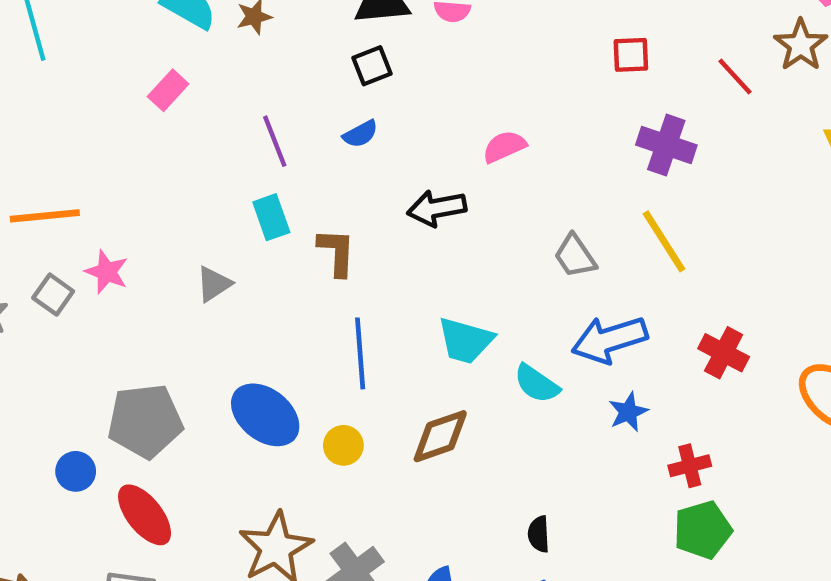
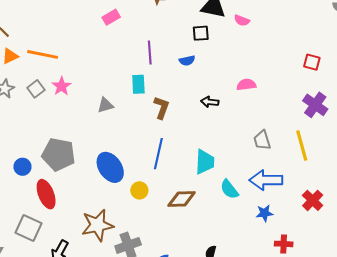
black arrow: (437, 208) -> (210, 102), size x0.7
cyan trapezoid: (466, 341) -> (205, 162), turned -120

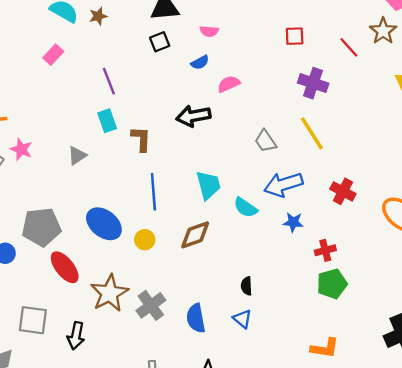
pink semicircle: (242, 20) -> (209, 31), moved
blue semicircle: (187, 61) -> (200, 62), moved
black arrow: (210, 102) -> (193, 116), size x1.6
red ellipse: (46, 194) -> (65, 267), moved
blue star: (264, 213) -> (293, 222), turned 30

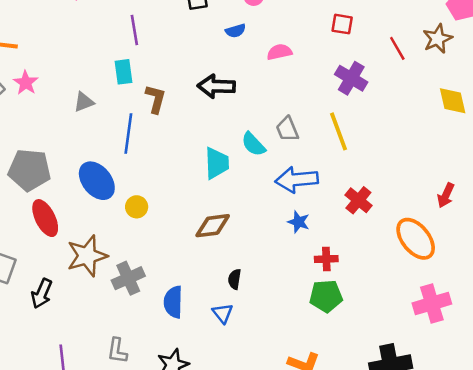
pink semicircle: (229, 84) -> (279, 52), moved
blue line: (153, 192) -> (128, 133), moved
cyan semicircle: (245, 208) -> (253, 144), moved
brown diamond: (195, 235) -> (213, 226), moved

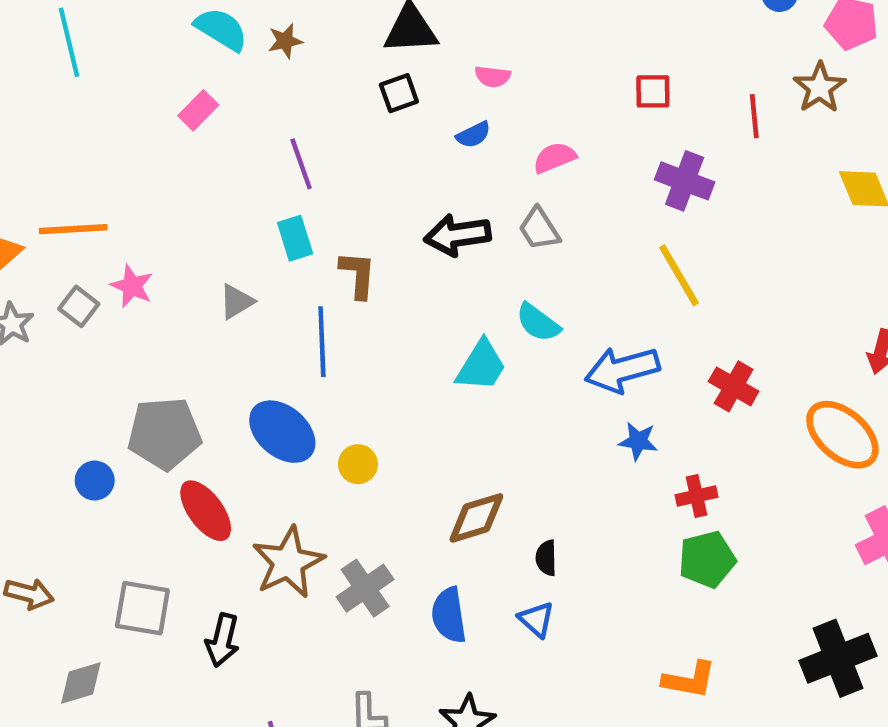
red line: (397, 48) -> (754, 116), turned 35
gray trapezoid: (287, 129) -> (539, 229), moved
cyan trapezoid: (217, 163) -> (481, 366), turned 44
brown diamond: (213, 226) -> (476, 518), moved

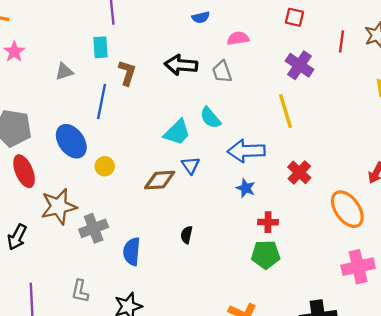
brown diamond: (476, 518) -> (160, 180), moved
blue triangle: (536, 619) -> (191, 165), moved

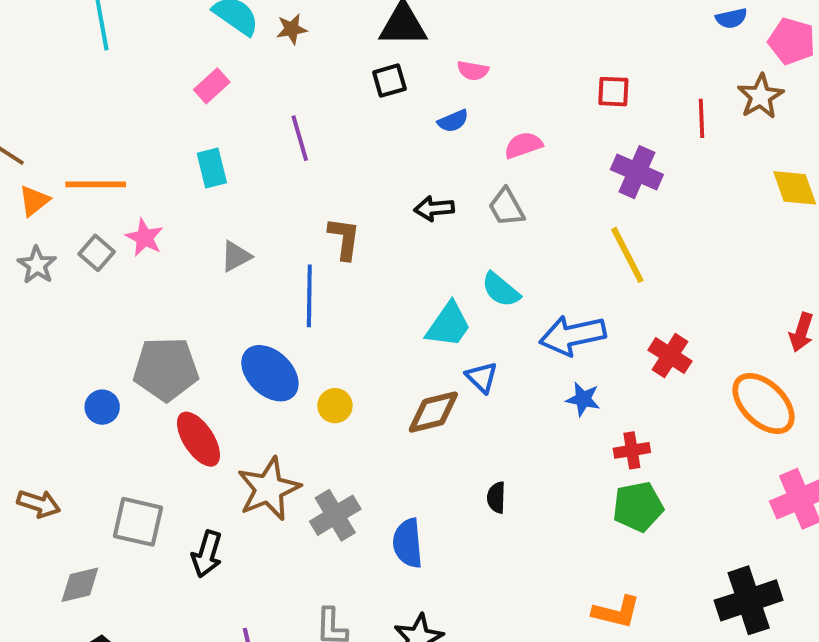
cyan rectangle: (100, 47) -> (212, 168), moved
black arrow: (181, 65) -> (434, 208), size x0.7

